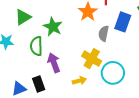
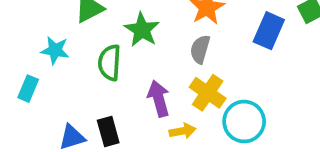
gray semicircle: (104, 34) -> (200, 49), moved
purple arrow: (54, 63) -> (159, 99), moved

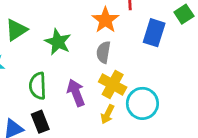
green semicircle: (110, 63) -> (38, 86), moved
yellow arrow: (183, 131) -> (108, 114), moved, turned 132

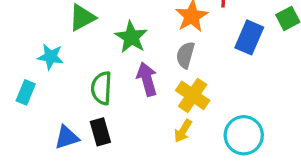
purple arrow: (76, 93) -> (147, 79), moved
cyan circle: (142, 103) -> (244, 135), moved

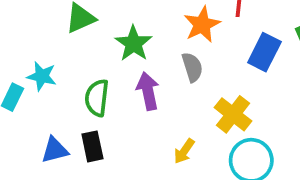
gray semicircle: (185, 55) -> (192, 67), turned 144
cyan star: (51, 57) -> (42, 76), moved
yellow cross: (193, 95) -> (233, 114), moved

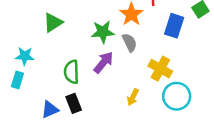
green star: (134, 43) -> (103, 32), moved, turned -30
cyan star: (42, 76) -> (25, 56), moved
purple arrow: (148, 91) -> (104, 62), turned 60

